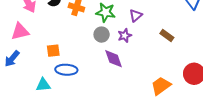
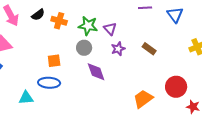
purple triangle: (136, 15) -> (110, 29), moved, turned -32
purple star: (125, 36) -> (118, 49), moved
orange square: (53, 51) -> (54, 61), moved

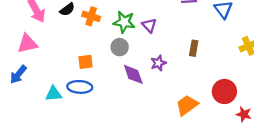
purple star: (118, 49) -> (158, 63), moved
brown rectangle: (149, 49) -> (194, 48), turned 64
cyan triangle: (26, 98) -> (54, 94), moved

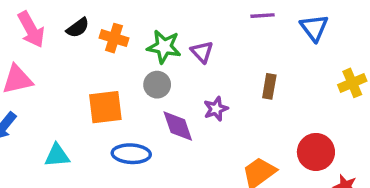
orange square: (85, 62) -> (105, 107), size x1.5
blue ellipse: (80, 87) -> (131, 154), moved

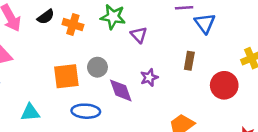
blue triangle: (314, 28) -> (205, 23), moved
green star: (164, 47) -> (113, 17), moved
gray circle: (157, 85) -> (97, 67), moved
red circle: (316, 152) -> (224, 85), moved

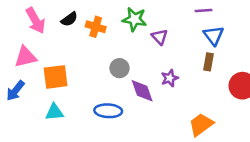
blue triangle: (205, 23) -> (214, 36), moved
orange square: (66, 76) -> (56, 77), moved

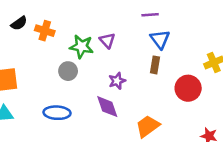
green star: (135, 19) -> (82, 47), moved
purple diamond: (142, 91) -> (107, 107), moved

